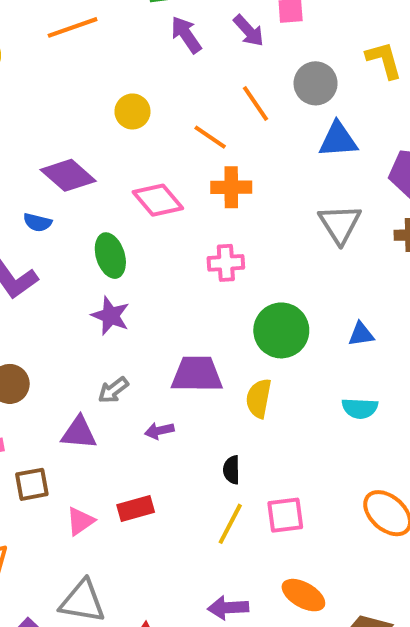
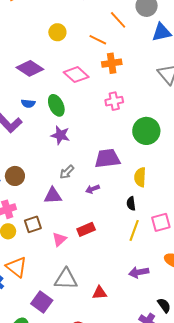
blue semicircle: (37, 222) -> (28, 103), moved
yellow semicircle: (259, 398) -> (140, 177), moved

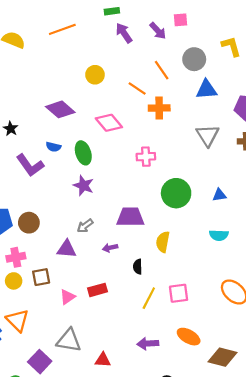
orange cross: (112, 63) -> (159, 108), moved
black semicircle: (131, 204) -> (138, 267), moved

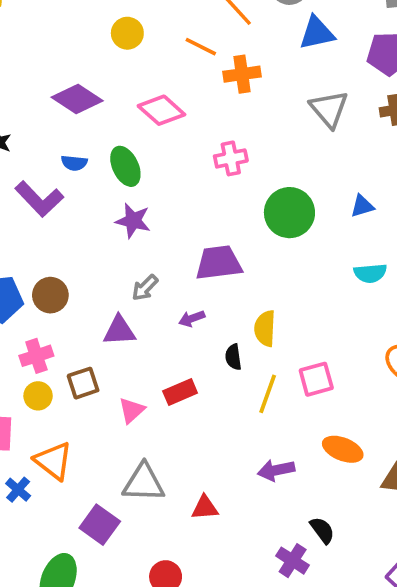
yellow semicircle: (163, 242) -> (265, 328), moved
black semicircle: (138, 267) -> (233, 357), moved

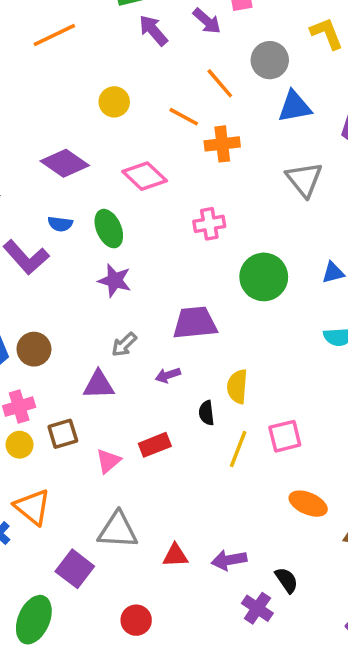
purple arrow: (276, 470) -> (229, 560), moved

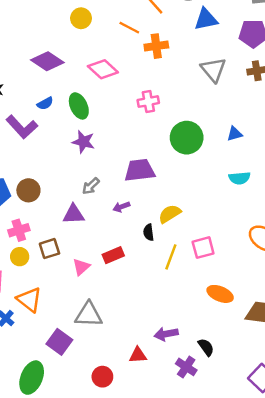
blue semicircle: (60, 224) -> (45, 103), turned -35
yellow semicircle: (237, 387) -> (170, 214), turned 55
red triangle: (175, 555) -> (138, 355), moved

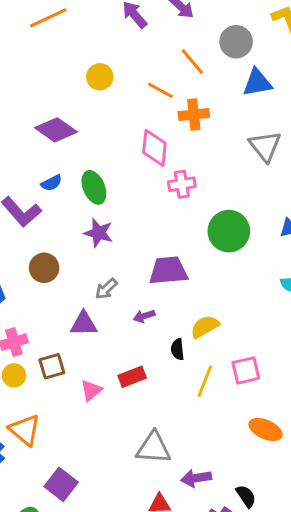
pink diamond: (103, 69) -> (154, 148), moved, turned 52
brown circle: (28, 190) -> (44, 268), moved
gray triangle: (89, 315) -> (153, 448), moved

